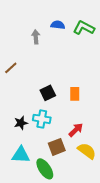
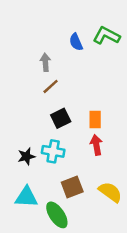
blue semicircle: (58, 25) -> (76, 42), moved, turned -120
gray arrow: (36, 37) -> (45, 62), moved
brown line: (11, 68) -> (51, 86), moved
red arrow: (76, 130) -> (96, 145), moved, turned -56

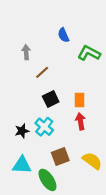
green L-shape: (106, 36) -> (89, 53), moved
gray arrow: (45, 62) -> (26, 52), moved
cyan cross: (53, 151) -> (44, 127), turned 30

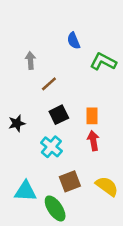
black star: (22, 131) -> (17, 123), moved

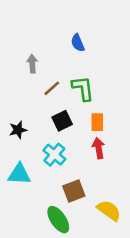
green L-shape: (103, 62) -> (83, 88), moved, turned 55
yellow semicircle: (107, 186) -> (109, 210), moved
cyan triangle: (25, 191) -> (19, 174), moved

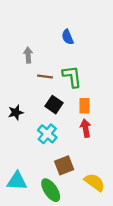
brown line: (52, 88) -> (45, 76), turned 49
black square: (62, 121) -> (54, 105), turned -30
cyan triangle: (19, 174) -> (17, 181), moved

